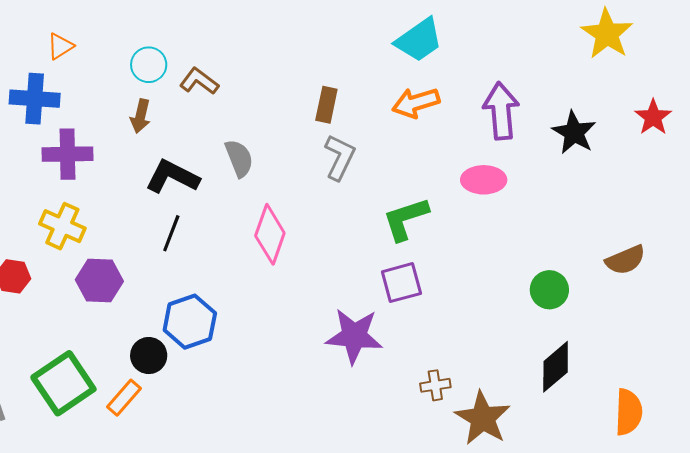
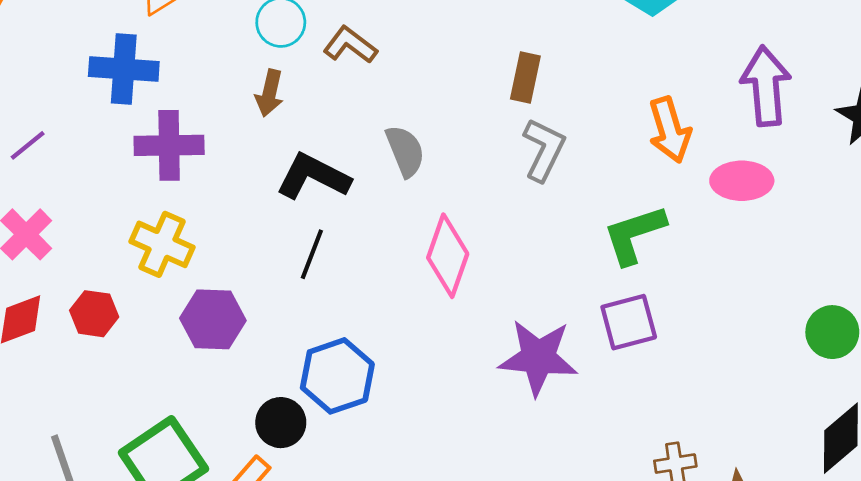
orange arrow: (416, 103) -> (670, 130), moved, turned -90
purple star: (354, 336) -> (538, 358), moved

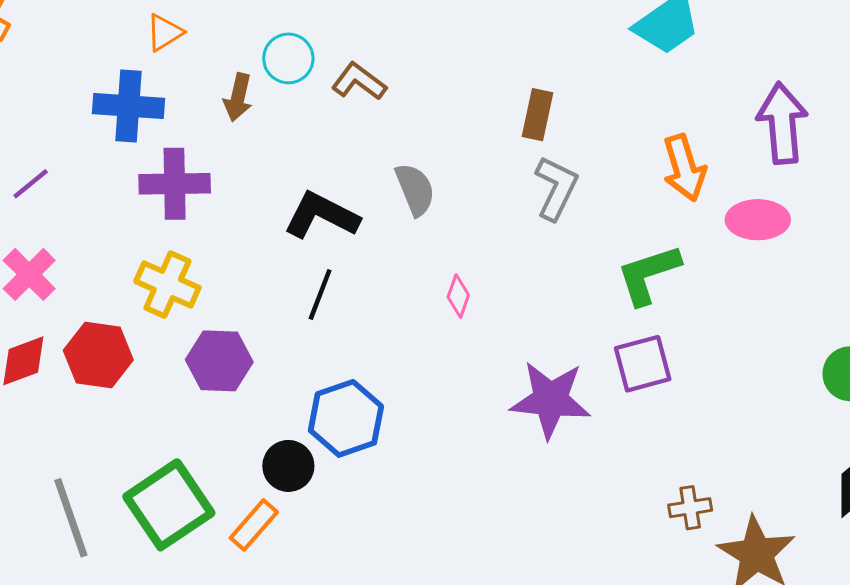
brown arrow: (269, 93) -> (238, 97), moved
pink diamond: (448, 256) -> (458, 296), size x0.5
red hexagon: (94, 314) -> (98, 355), size x1.4

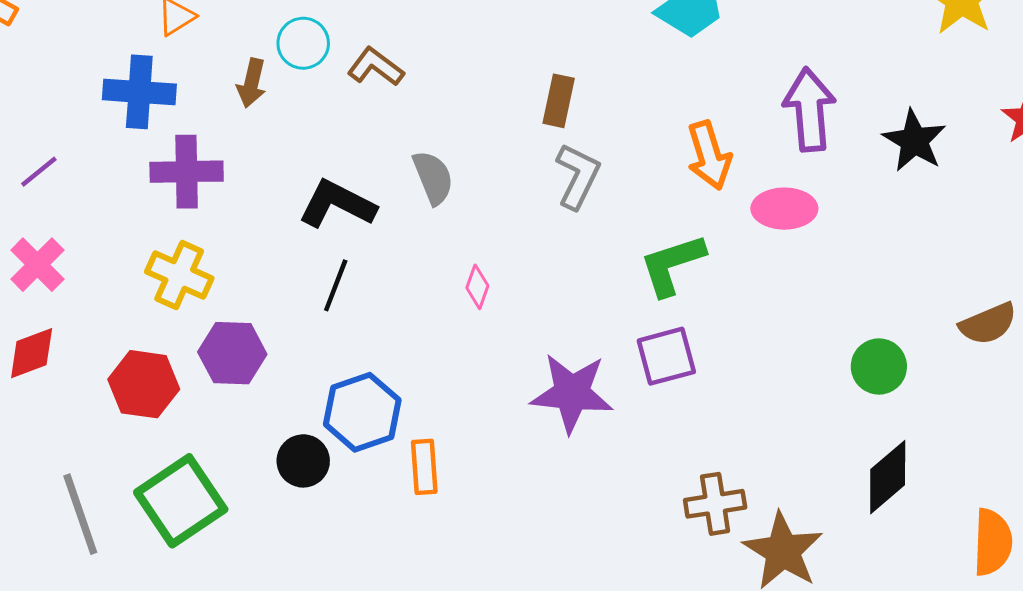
red hexagon: (98, 355) -> (144, 384), moved
brown cross: (690, 508) -> (715, 504), size x1.4
orange rectangle: (254, 525) -> (424, 467), moved, turned -45

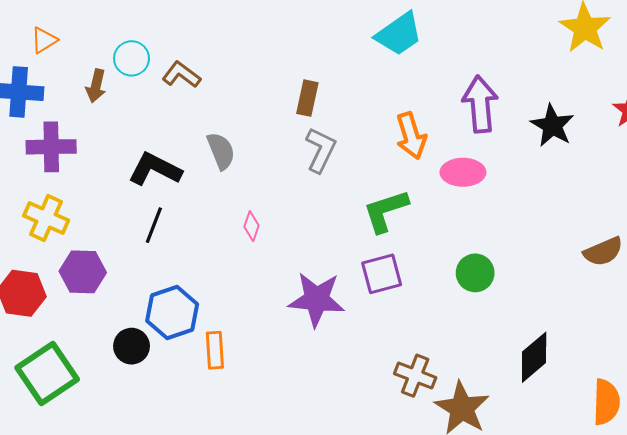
green circle: (879, 366) -> (475, 273), moved
brown cross: (715, 504) -> (415, 376), turned 30

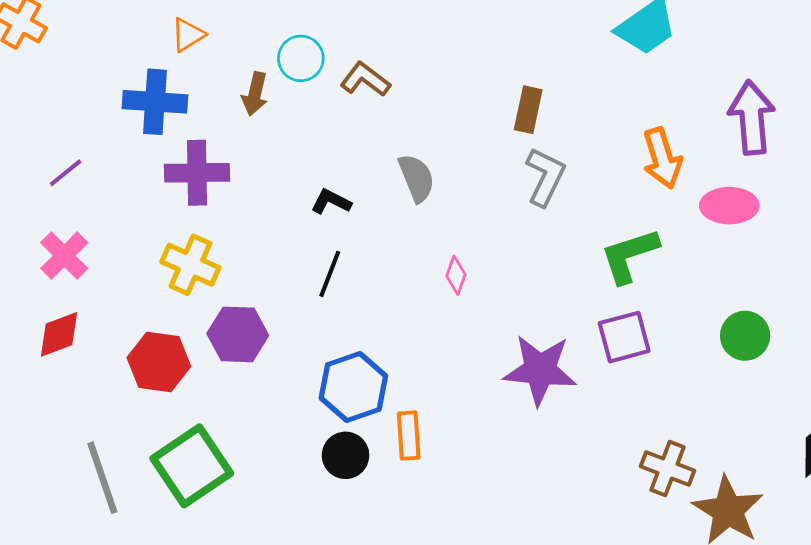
black L-shape: (155, 169) -> (331, 202), size x0.6
black circle: (132, 346) -> (346, 455), moved

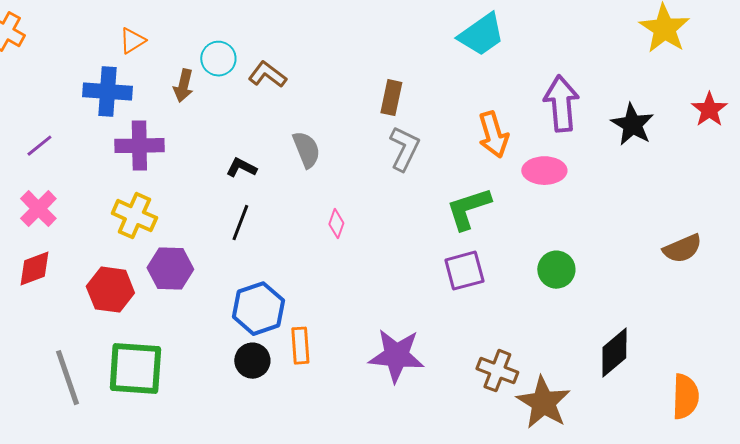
purple star: (540, 370) -> (396, 356), moved
green square: (192, 466) -> (135, 369), turned 38

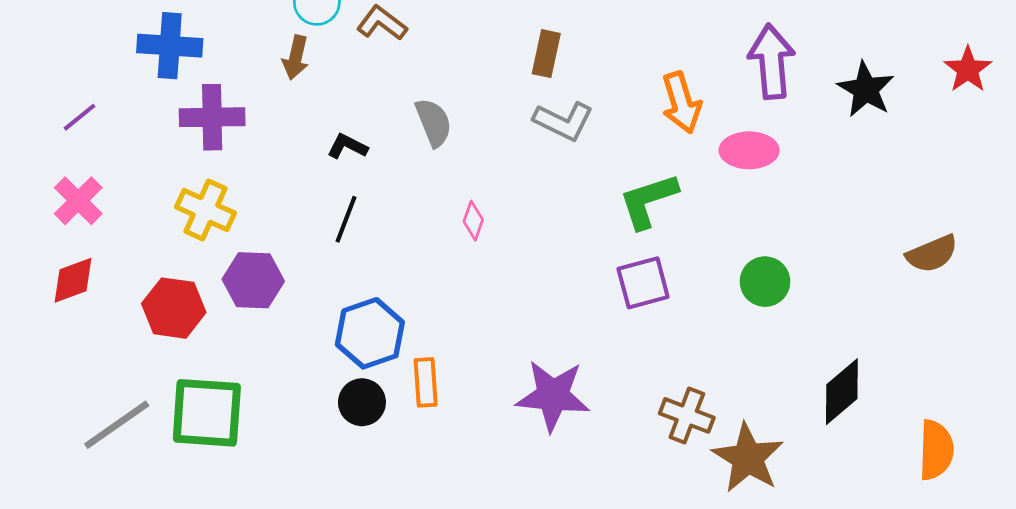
brown arrow: (183, 86) -> (296, 58), moved
gray L-shape: (404, 149) -> (563, 121), turned 90
gray line: (67, 378) -> (117, 425), turned 74

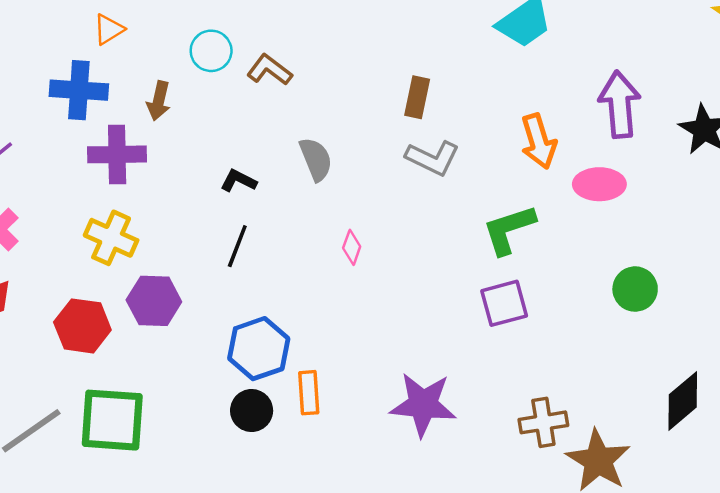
brown arrow: (296, 58) -> (159, 101), moved
green circle: (765, 282) -> (635, 289), moved
brown cross: (687, 415) -> (543, 422), turned -30

